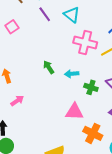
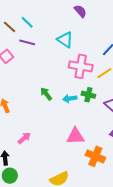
purple line: (45, 14) -> (27, 42), moved, turned -35
green cross: (91, 87) -> (88, 95), moved
pink arrow: (17, 101) -> (24, 138), moved

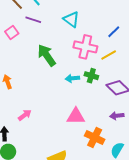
green arrow: (46, 94) -> (47, 55), moved, size x1.6

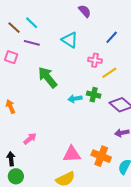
blue line: (114, 32) -> (112, 37), moved
pink square: (12, 33) -> (11, 57), turned -32
pink cross: (85, 47) -> (95, 60), moved, size x0.6
pink triangle: (76, 116) -> (72, 154), moved

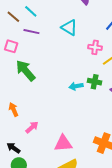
green arrow: (48, 77) -> (26, 71), moved
orange arrow: (10, 106) -> (13, 110), moved
pink triangle: (72, 154) -> (63, 143), moved
black arrow: (11, 159) -> (13, 148), turned -48

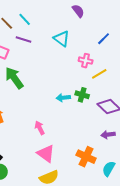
pink arrow: (32, 127) -> (40, 128), moved, turned -80
pink triangle: (63, 143) -> (46, 154), turned 36

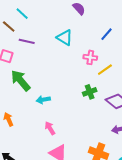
cyan line: (25, 19) -> (22, 14), moved
green cross: (82, 95) -> (90, 92), turned -32
cyan arrow: (63, 98) -> (43, 100), moved

